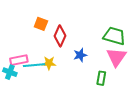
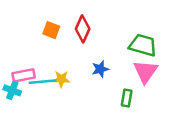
red diamond: (60, 36) -> (83, 29), moved

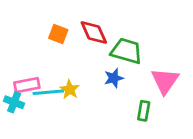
red diamond: (83, 29) -> (94, 32), turned -48
green trapezoid: (143, 45) -> (127, 51), moved
yellow star: (61, 79) -> (70, 89), turned 30

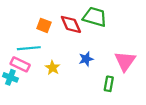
green trapezoid: (127, 51) -> (95, 17), moved
pink rectangle: (27, 85) -> (20, 64), turned 36
cyan line: (48, 92) -> (29, 48), moved

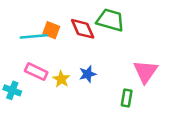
cyan line: (29, 48) -> (34, 36), moved
blue star: (86, 59) -> (88, 74), moved
pink rectangle: (20, 64) -> (36, 72), moved

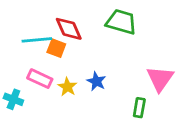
red diamond: (83, 29) -> (69, 29), moved
orange square: (51, 30) -> (56, 48), moved
blue star: (88, 74) -> (96, 81), turned -30

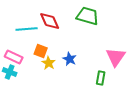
orange square: (56, 48) -> (41, 51), moved
pink rectangle: (40, 79) -> (14, 57), moved

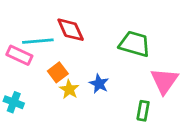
green trapezoid: (88, 16) -> (135, 44), moved
orange square: (41, 51) -> (58, 72), turned 32
pink rectangle: (14, 57) -> (19, 55), moved

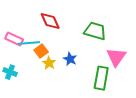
cyan line: (38, 41) -> (29, 43), moved
green rectangle: (143, 111) -> (101, 78), size x1.6

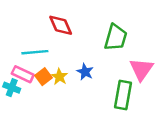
green trapezoid: (95, 31) -> (116, 37), turned 90
pink rectangle: (14, 39) -> (23, 74), moved
orange square: (41, 51) -> (44, 77), moved

